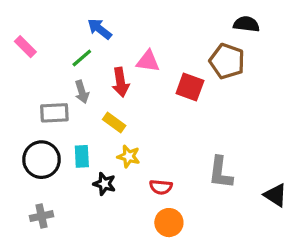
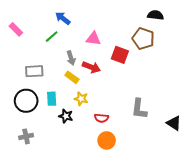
red arrow: (121, 82) -> (91, 67), moved, turned -60
gray arrow: (82, 92) -> (71, 58), moved

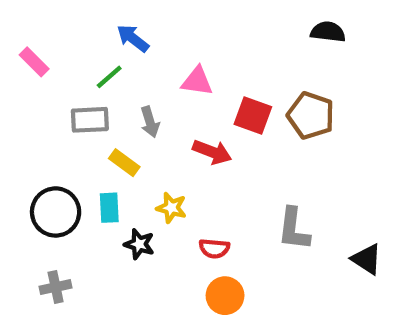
brown pentagon: (143, 39) -> (311, 115), moved
red arrow: (91, 67) -> (212, 152), moved
gray rectangle: (34, 71) -> (90, 120), moved
yellow rectangle: (72, 77) -> (124, 163), moved

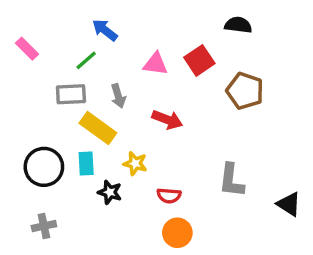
black semicircle: (328, 32) -> (238, 25), moved
red square: (253, 115) -> (199, 60), moved, turned 36
yellow rectangle: (124, 163) -> (98, 128), size x1.5

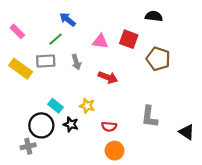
red square: (199, 60) -> (129, 39), turned -36
yellow rectangle: (98, 128) -> (21, 69), moved
cyan rectangle: (86, 164) -> (56, 106), turned -48
black circle: (44, 167) -> (41, 125), moved

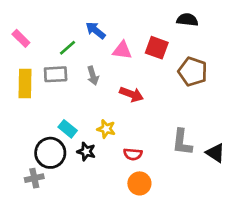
blue arrow: (68, 19) -> (96, 30), moved
yellow rectangle: (21, 69) -> (25, 84), turned 55
black triangle: (187, 132) -> (215, 153), moved

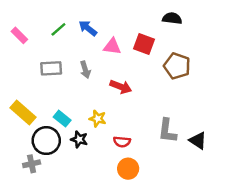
green line: (68, 48) -> (58, 29), moved
yellow rectangle: (25, 84) -> (23, 112), moved, turned -50

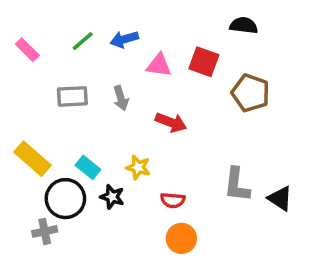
blue arrow: (88, 28) -> (124, 39), turned -54

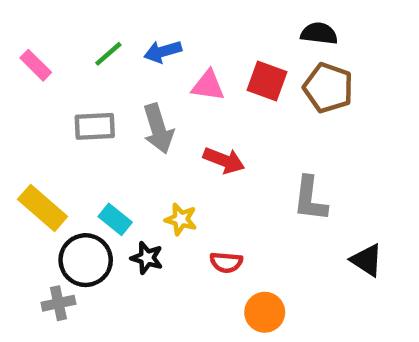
brown pentagon: (251, 93) -> (328, 88), moved
gray arrow: (121, 98) -> (158, 129), size x1.5
gray L-shape: (237, 185) -> (310, 199), moved
orange circle: (181, 238) -> (265, 312), moved

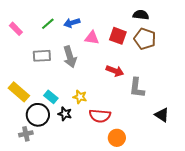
red arrow: (224, 160) -> (115, 71), moved
red semicircle: (226, 262) -> (100, 116), size x1.5

